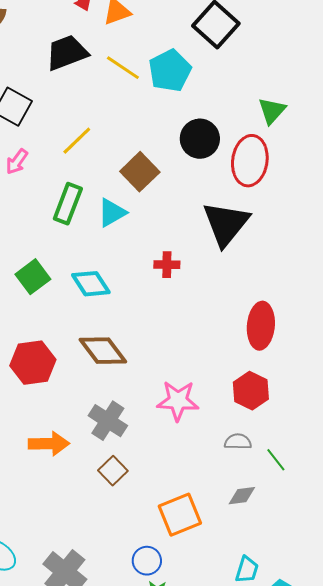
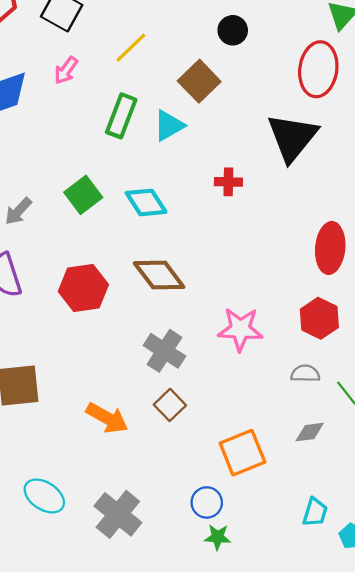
black circle: (200, 139) -> (233, 30), moved, size x0.7
orange arrow: (49, 444) -> (107, 418), moved, turned 30

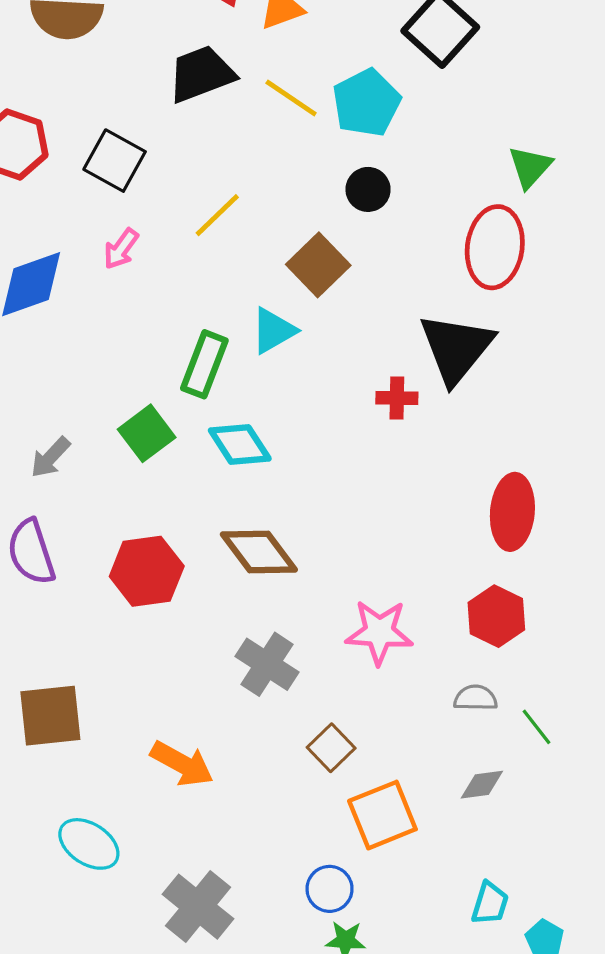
green rectangle: (121, 116) -> (204, 364), moved
red cross: (228, 182) -> (397, 398), moved
brown square: (170, 405) -> (331, 748), moved
cyan ellipse: (44, 496) -> (89, 844), moved

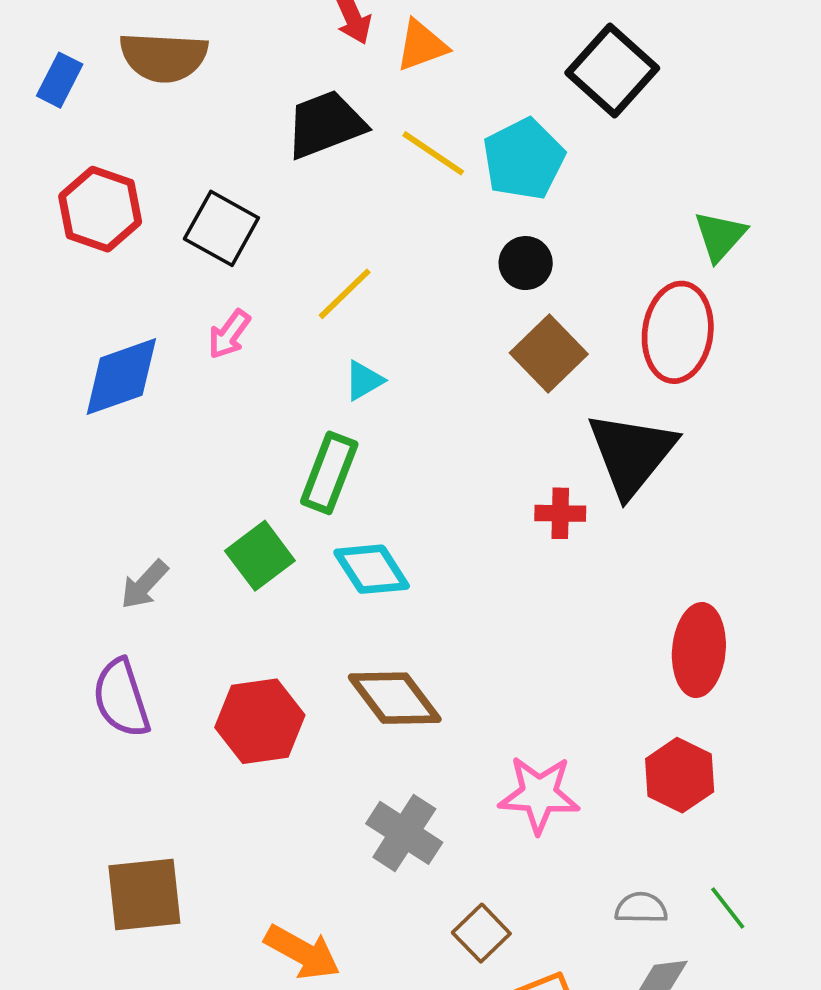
brown square: (318, 265) -> (549, 354), moved
cyan triangle: (273, 331) -> (364, 380), moved, size x0.7
gray semicircle: (476, 698) -> (641, 908), moved

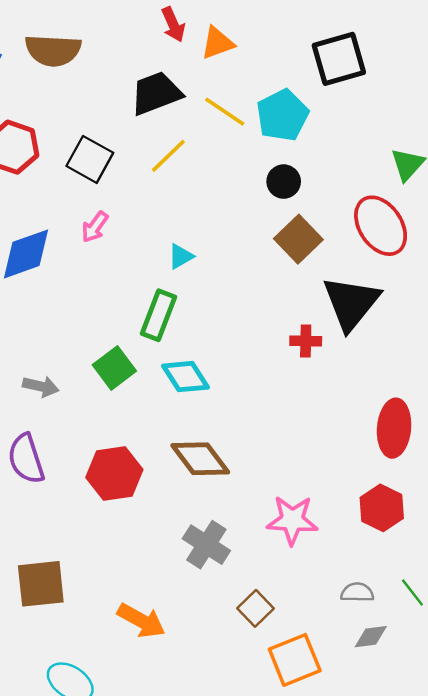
black square: (612, 70) -> (339, 59), turned 32
yellow line: (345, 294) -> (168, 156), moved
red ellipse: (678, 332) -> (381, 226), turned -42
gray arrow: (144, 585) -> (41, 386), turned -120

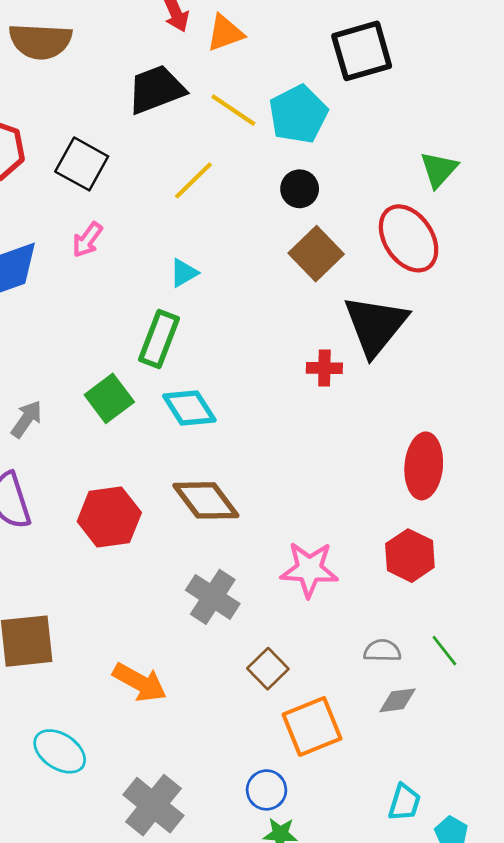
yellow line: (168, 156) -> (193, 180), moved
gray arrow: (41, 386) -> (27, 419), turned -68

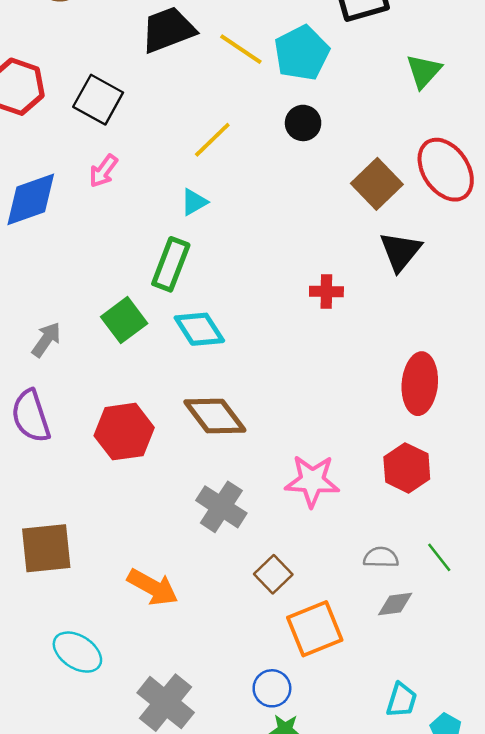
green triangle: (439, 169) -> (424, 71), moved
yellow line: (193, 180) -> (212, 140), moved
red ellipse: (409, 238) -> (446, 170), moved
brown square: (316, 254) -> (377, 184), moved
black triangle: (375, 325) -> (400, 251), moved, size x0.7

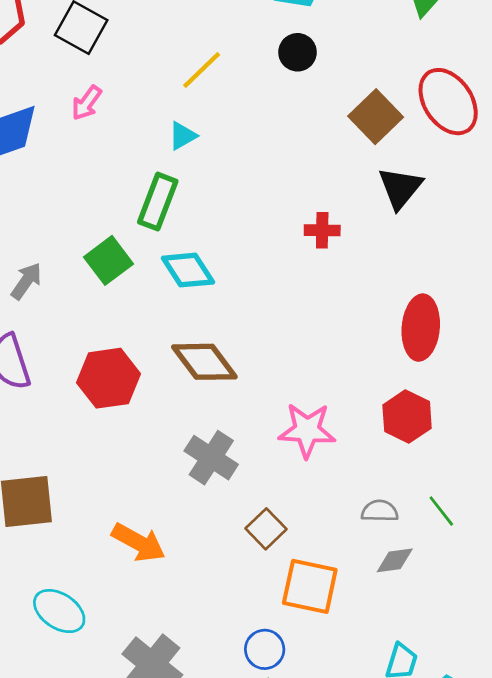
orange square: (315, 629) -> (310, 586), turned 34

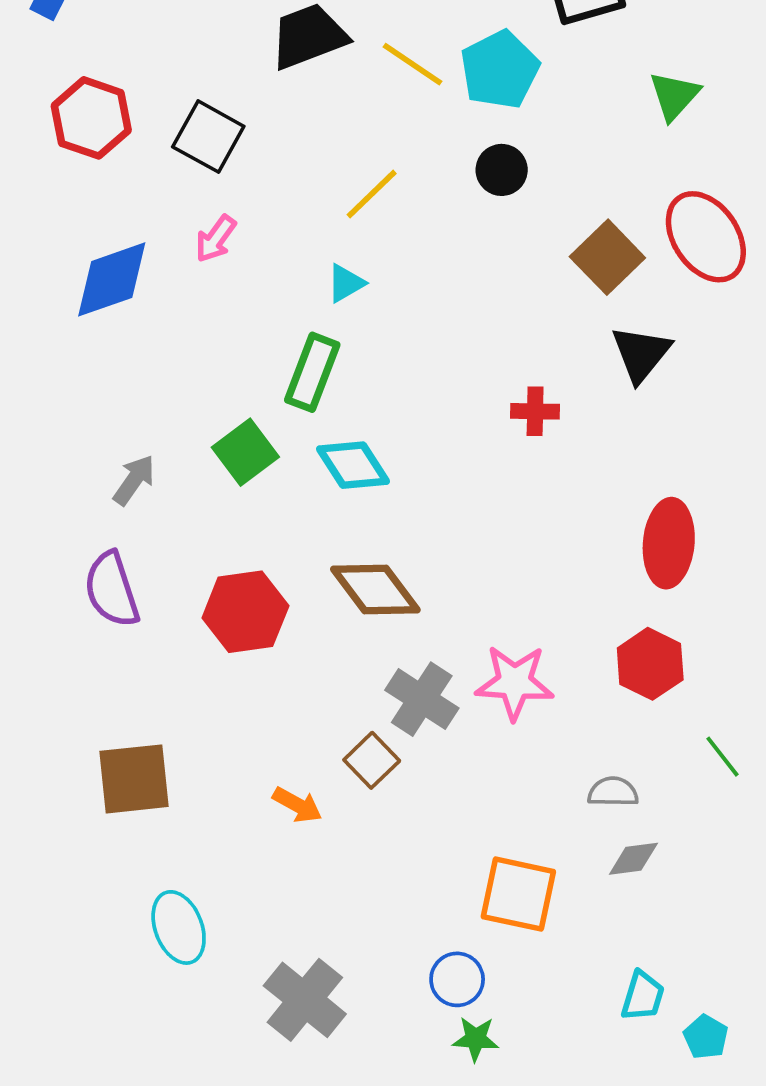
gray cross: (211, 458) -> (422, 699), moved
green line: (441, 511) -> (723, 757), moved
brown square: (266, 529) -> (372, 760), moved
orange arrow: (139, 543) -> (297, 805), moved, size x0.7
cyan ellipse: (59, 611) -> (179, 927), turned 36

